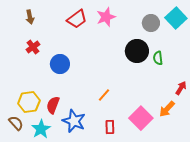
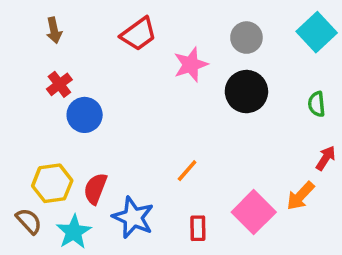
pink star: (106, 17) -> (191, 65), moved
gray circle: (151, 23) -> (246, 38), moved
green semicircle: (158, 58) -> (317, 104), moved
blue circle: (60, 64) -> (85, 115), moved

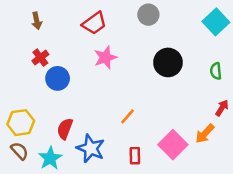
gray circle: (246, 38) -> (148, 15), moved
pink star: (191, 65) -> (105, 58), moved
yellow hexagon: (52, 183) -> (21, 123), moved

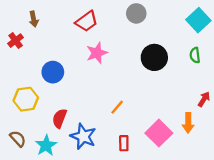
red cross: (40, 58) -> (16, 41), moved
green semicircle: (216, 71) -> (195, 55), moved
yellow hexagon: (21, 123) -> (26, 99), moved
orange arrow: (205, 134) -> (188, 123), turned -42

